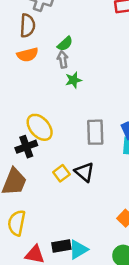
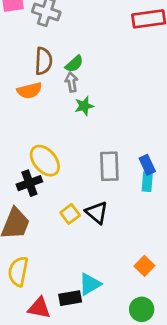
brown semicircle: (28, 26) -> (43, 61), moved
orange semicircle: (28, 55) -> (29, 90), moved
cyan triangle: (78, 250) -> (90, 284), moved

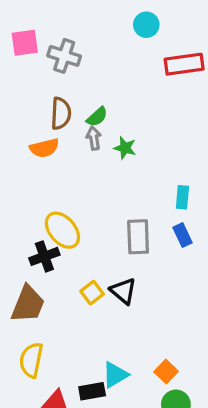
green star: (84, 106) -> (125, 148), moved, turned 30
cyan rectangle: (147, 182) -> (182, 197), moved
orange square: (144, 266) -> (166, 372), moved

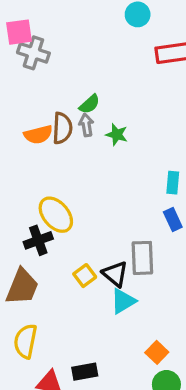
gray cross: (64, 56) -> (33, 53), moved
brown semicircle: (61, 113) -> (62, 128), moved
gray rectangle: (138, 237) -> (142, 258), moved
cyan triangle: (115, 375) -> (123, 301), moved

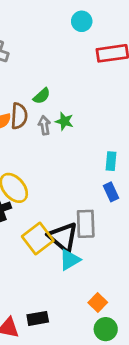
gray arrow: (86, 125) -> (44, 125), moved
black triangle: (115, 274) -> (63, 237), size x1.4
yellow square: (85, 276) -> (38, 239), size x1.6

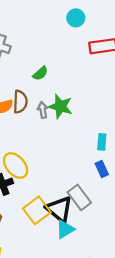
green semicircle: (42, 96) -> (40, 73), moved
green star: (64, 121) -> (60, 106), size x1.5
gray rectangle: (86, 224) -> (79, 197), turned -35

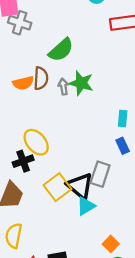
green semicircle: (40, 73) -> (61, 50), size x1.6
gray rectangle: (79, 197) -> (100, 174), turned 55

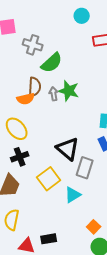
gray cross: (20, 23) -> (33, 45), moved
orange semicircle: (23, 83) -> (26, 99), moved
yellow ellipse: (36, 142) -> (17, 129), moved
black triangle: (80, 186) -> (68, 149), moved

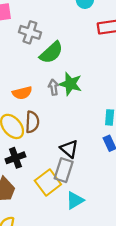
brown semicircle: (35, 87) -> (32, 122), moved
black triangle: (68, 149) -> (69, 149), size x0.7
gray rectangle: (85, 168) -> (64, 170), moved

